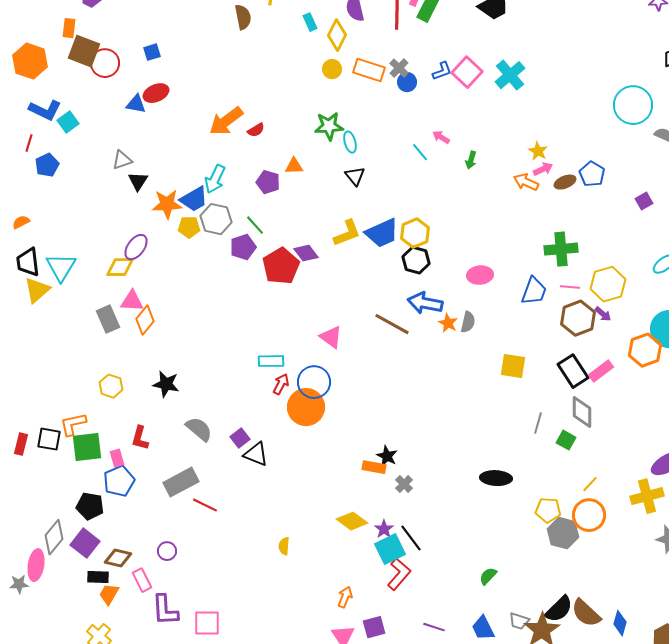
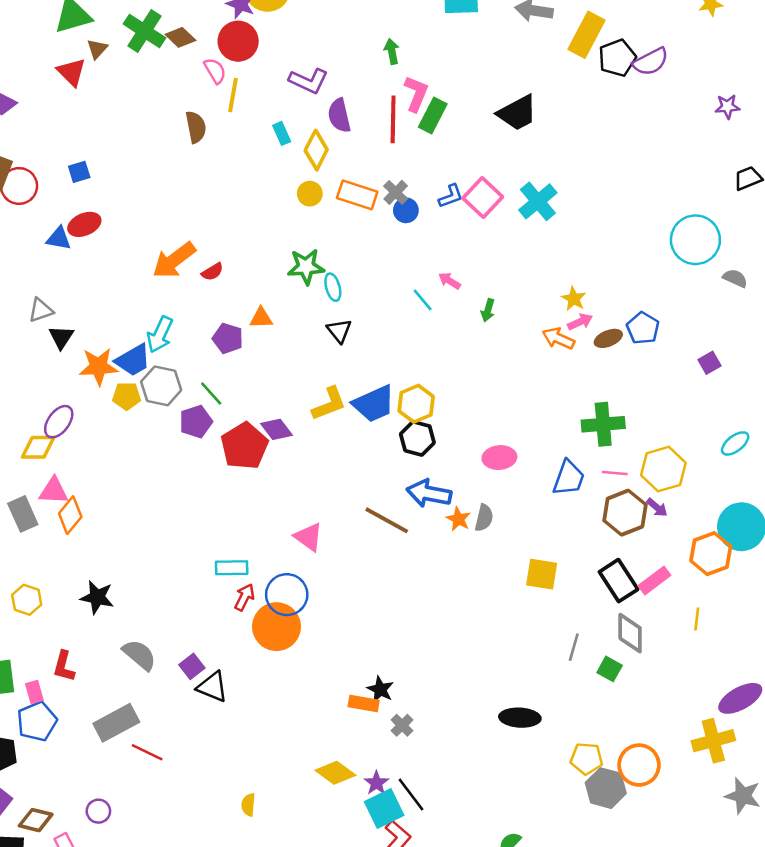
yellow line: (590, 484) -> (697, 619), moved, turned -36

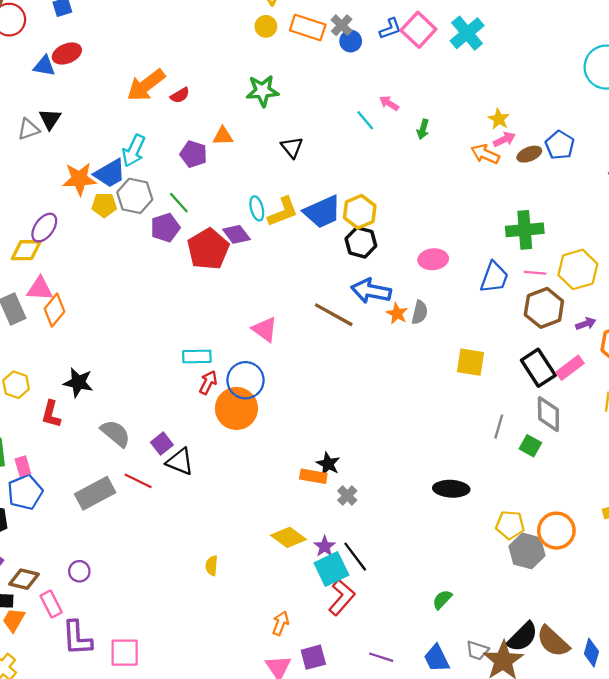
cyan ellipse: (333, 287) -> (257, 208), moved
black triangle: (61, 337) -> (50, 119), moved
purple arrow: (657, 508) -> (586, 324), moved, turned -60
red L-shape: (64, 666) -> (51, 414), moved
red line: (147, 752) -> (138, 481), moved

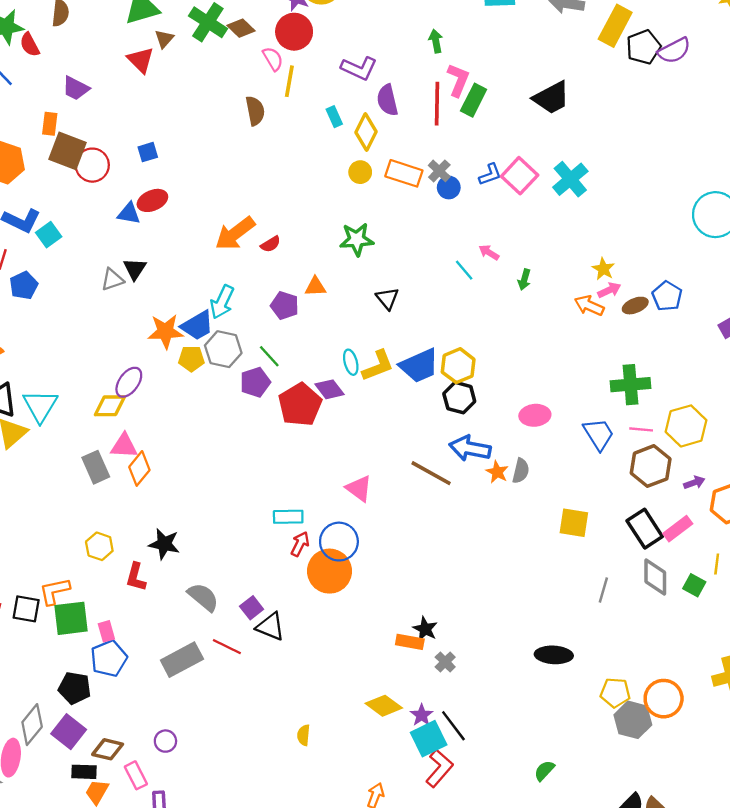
blue trapezoid: (494, 277) -> (599, 434), turned -52
green square: (530, 446) -> (694, 585), moved

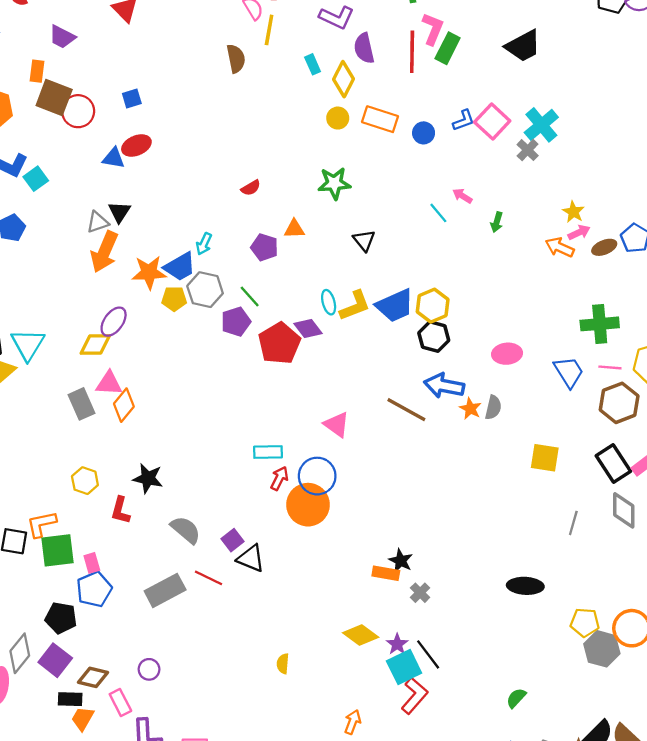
gray cross: (439, 171) -> (528, 150), moved
orange arrow: (235, 234) -> (104, 252), moved, turned -30
cyan arrow: (222, 302) -> (204, 244), size x0.7

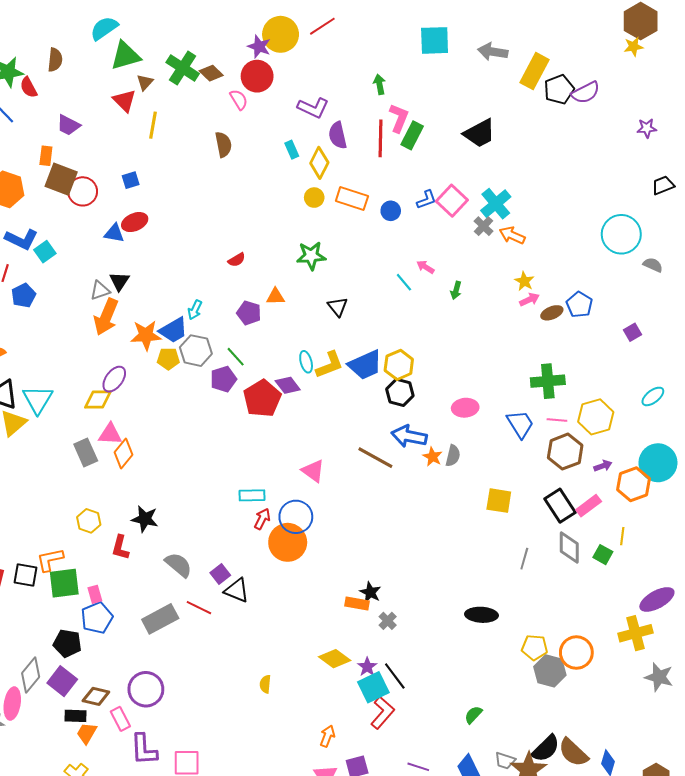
yellow line: (269, 30) -> (153, 125), moved
orange arrow: (560, 247) -> (512, 235), moved
purple circle: (149, 669) -> (146, 689), size x1.8

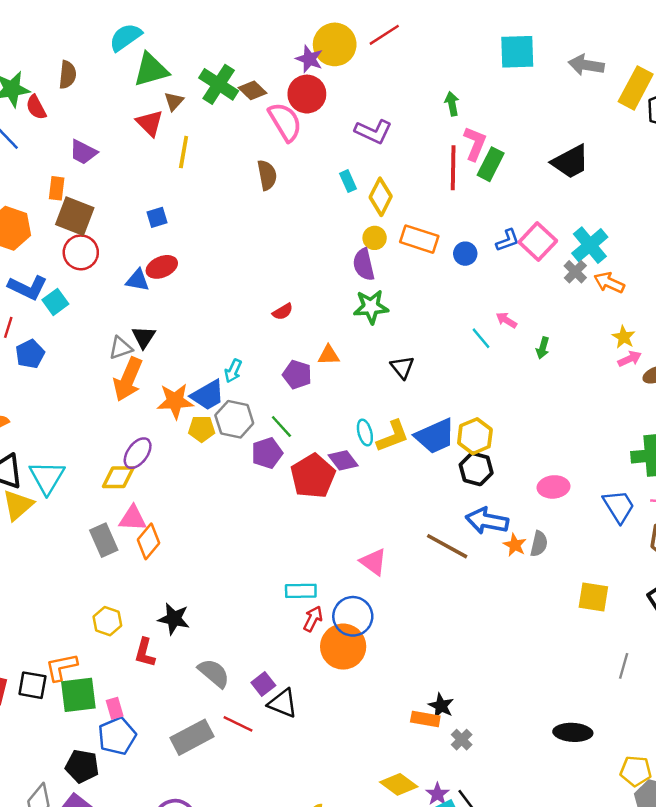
pink semicircle: (239, 100) -> (285, 122), size x1.6
purple semicircle: (338, 135) -> (364, 264), moved
red circle: (83, 191) -> (81, 252), moved

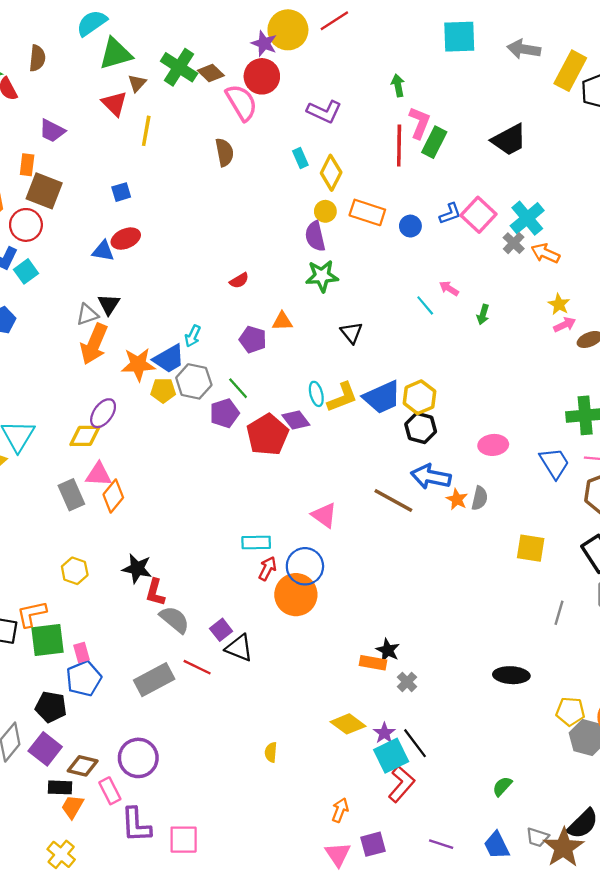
red circle: (81, 252) -> (26, 225), moved
red L-shape: (145, 653) -> (155, 592), moved

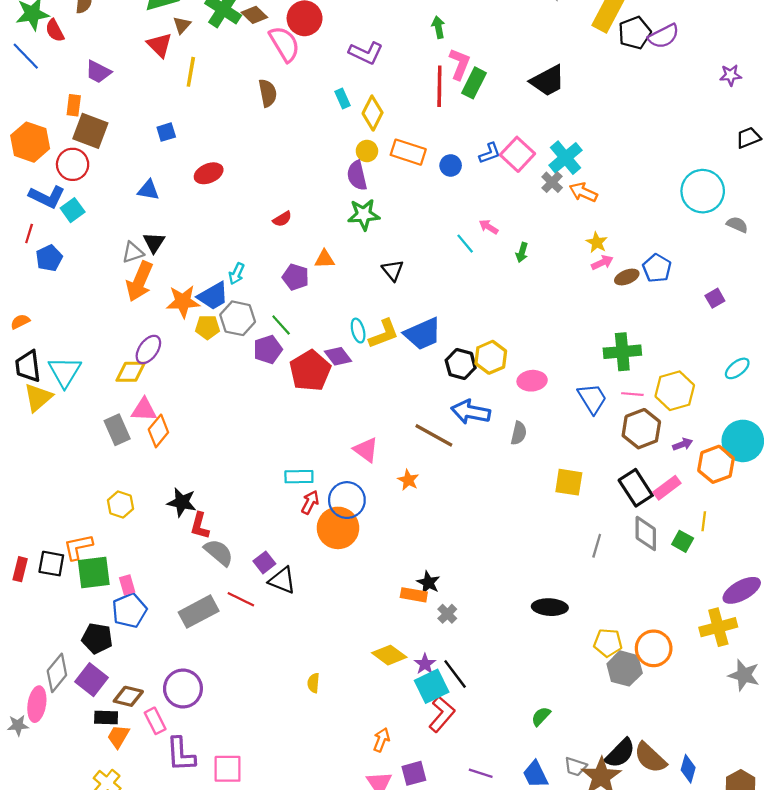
red ellipse: (126, 239) -> (209, 173), moved
yellow hexagon: (419, 397) -> (491, 357), moved
orange star: (457, 499) -> (408, 480), moved

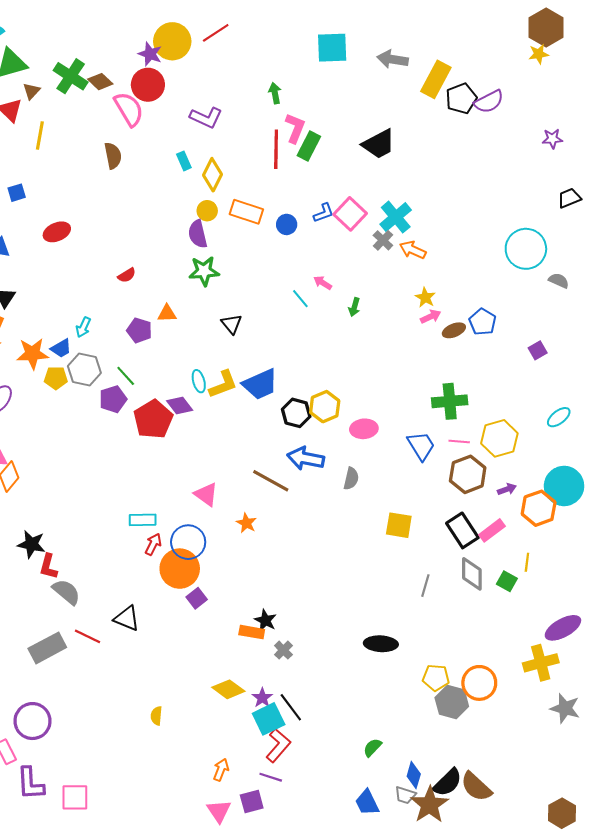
blue trapezoid: (213, 296) -> (61, 348), size x0.7
purple square: (264, 562) -> (197, 598), moved
blue diamond: (688, 769) -> (414, 775), moved
purple line: (481, 773) -> (271, 777), moved

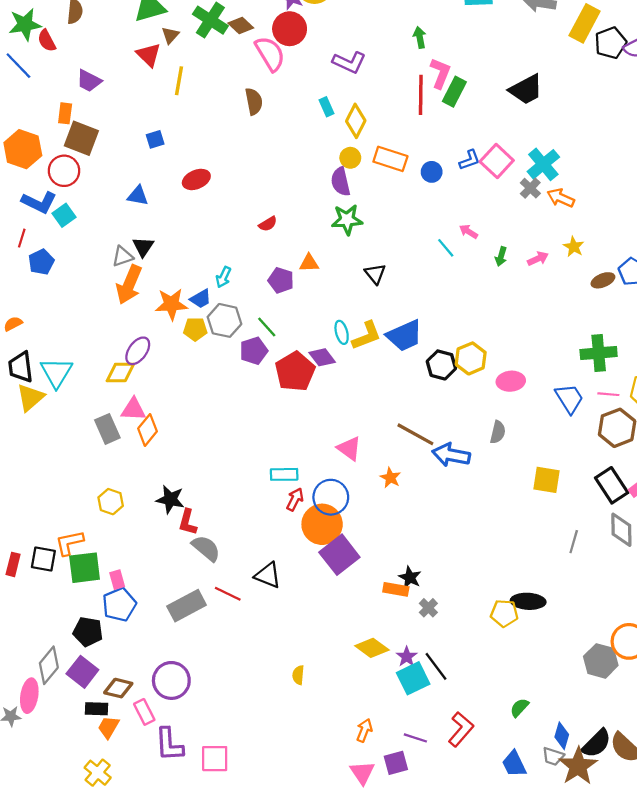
pink arrow: (431, 317) -> (538, 259), moved
blue arrow: (306, 458) -> (451, 455), moved
purple square: (197, 598) -> (339, 555), size x1.8
yellow pentagon: (436, 678) -> (504, 613), moved
red L-shape: (278, 745) -> (461, 729), moved

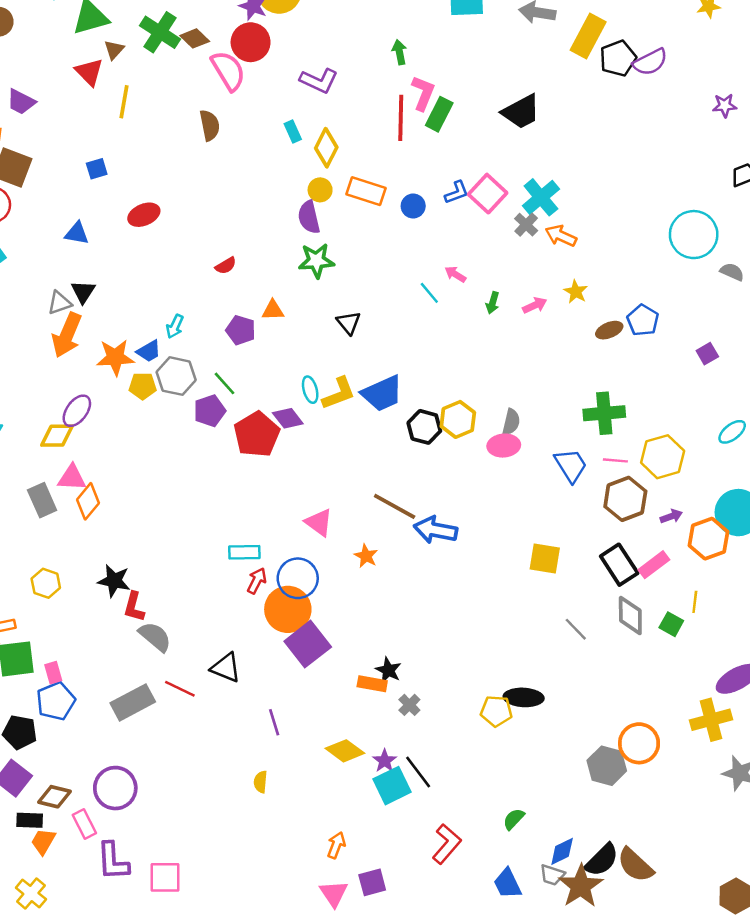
gray semicircle: (498, 432) -> (511, 422), moved
gray line: (574, 542) -> (576, 629), turned -60
blue diamond: (562, 736) -> (562, 851), turned 48
purple line: (415, 738) -> (274, 722), moved, turned 55

